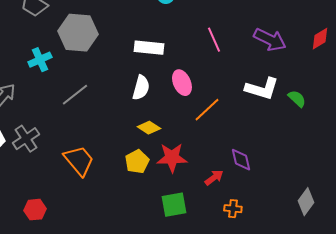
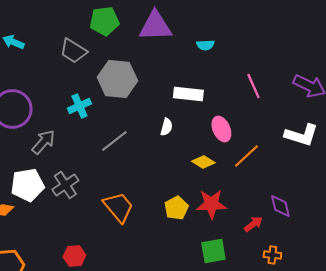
white semicircle: (141, 88) -> (166, 127), moved, size x0.7
yellow diamond: (149, 128) -> (203, 162), moved

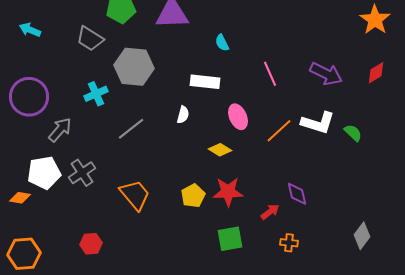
cyan semicircle: (205, 45) -> (222, 43), moved, turned 66
orange line: (246, 156) -> (279, 131), moved

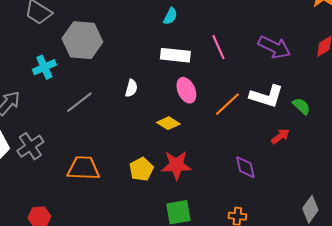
cyan semicircle: (222, 43) -> (170, 16), turned -126
white rectangle: (205, 82) -> (175, 55), moved
orange trapezoid: (135, 195) -> (83, 168), turned -48
red arrow: (270, 212) -> (280, 136), moved

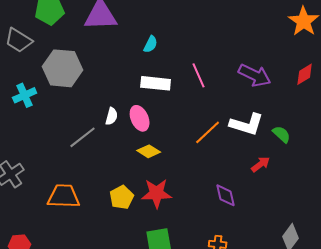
pink ellipse: (186, 90) -> (140, 118), moved
gray line: (79, 102) -> (83, 137), moved

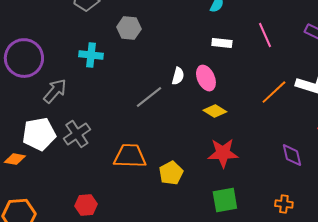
gray hexagon: (63, 68) -> (129, 28), size x0.6
white rectangle: (156, 83) -> (222, 43), size x0.7
cyan cross: (25, 95) -> (91, 55), turned 30
yellow pentagon: (122, 197) -> (171, 173), moved

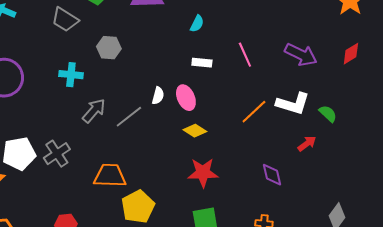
gray arrow: (55, 91) -> (94, 111), moved
yellow pentagon: (171, 173) -> (138, 207), moved, size x1.4

